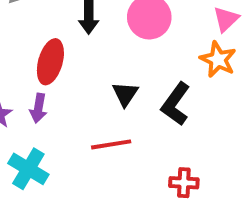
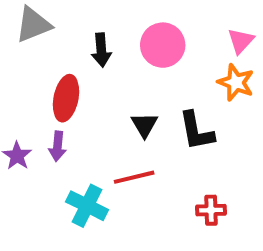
black L-shape: (176, 104) -> (196, 131), turned -42
cyan cross: (28, 169) -> (87, 206), moved

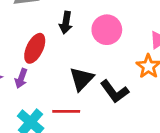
black triangle: (144, 125) -> (82, 79), size x1.4
black L-shape: (196, 131) -> (115, 91), turned -40

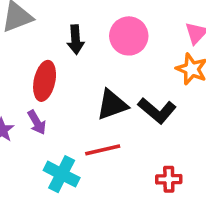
purple arrow: (21, 78) -> (37, 122), turned -36
black triangle: (82, 79) -> (112, 105), turned 40

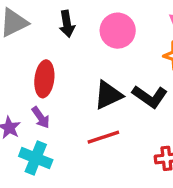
black arrow: (76, 40) -> (67, 24), moved
cyan cross: (62, 174) -> (36, 158), moved

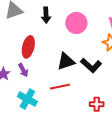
cyan cross: (36, 158) -> (27, 99), moved

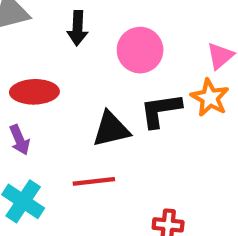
red ellipse: (28, 47) -> (34, 92), turned 70
black L-shape: (91, 65) -> (161, 110), moved, turned 125

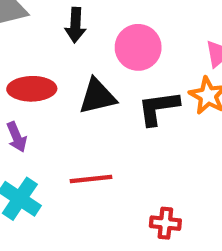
black triangle: (111, 129) -> (97, 96), moved

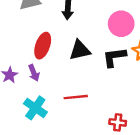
pink circle: (138, 47) -> (121, 24), moved
red ellipse: (32, 89) -> (43, 46), turned -70

